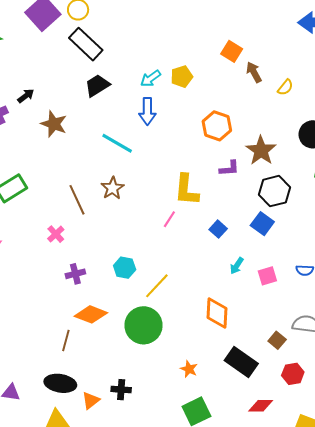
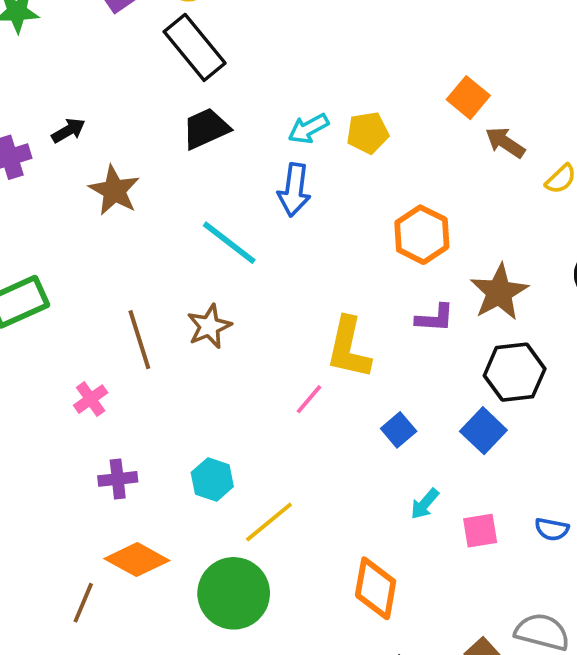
brown arrow: (254, 72) -> (505, 142), turned -35

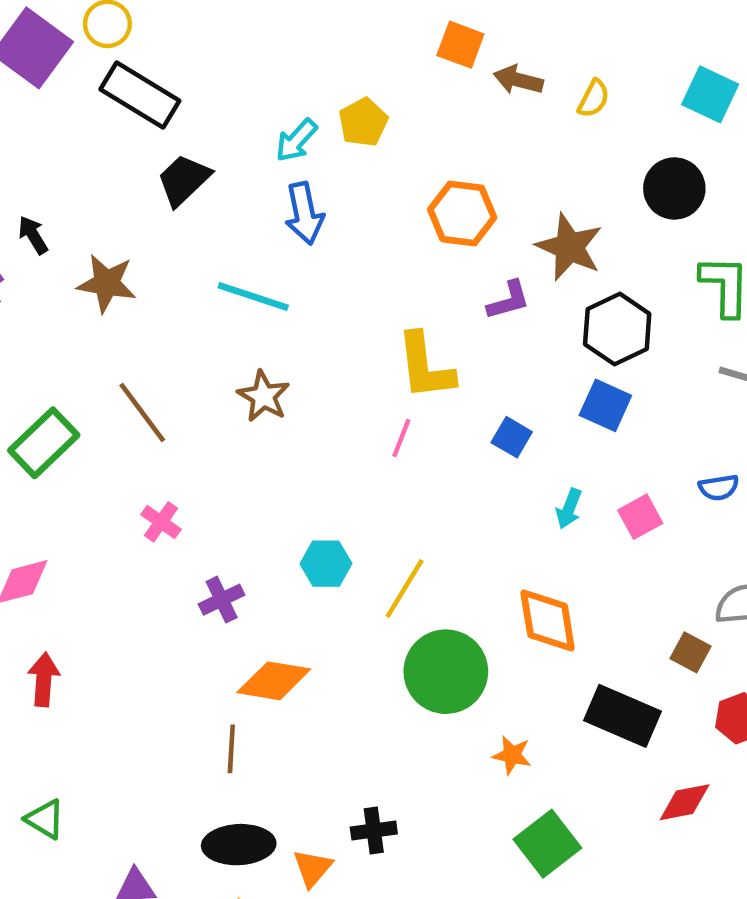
black arrow: (68, 130) -> (33, 235), turned -72
brown line: (139, 340) -> (142, 412), moved
green circle: (234, 593) -> (446, 672), moved

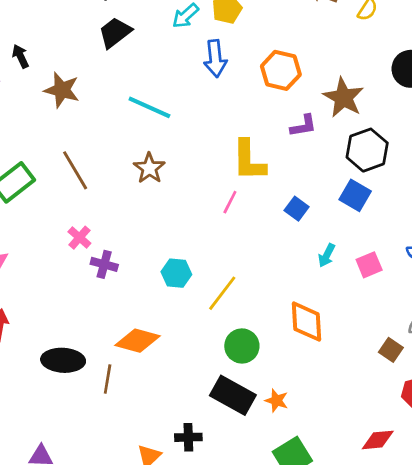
blue arrow: (304, 213) -> (215, 58), moved
purple cross: (222, 600) -> (104, 264), moved, turned 35
green circle: (446, 672) -> (242, 346), size x0.7
black rectangle: (622, 716) -> (233, 395), moved
black ellipse: (239, 845) -> (63, 360), moved

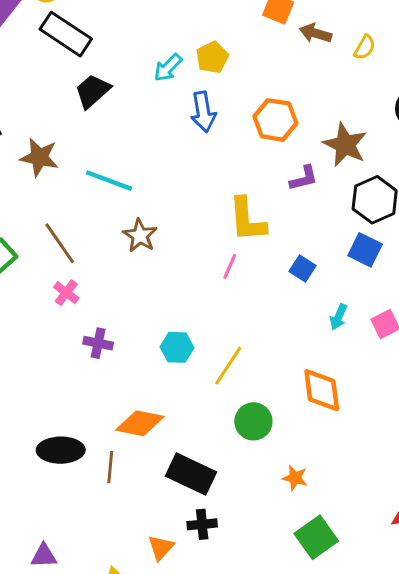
cyan line: (149, 107) -> (109, 181), moved
pink cross: (79, 238) -> (66, 293), moved
black rectangle: (233, 395) -> (191, 474), moved

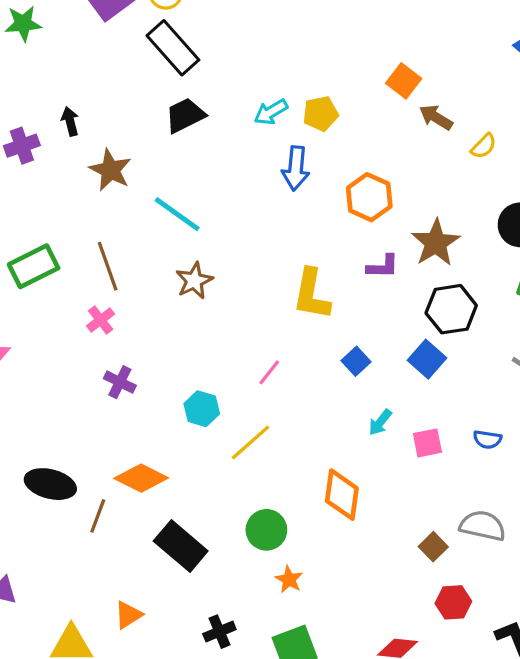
pink line: (230, 266) -> (269, 372), moved
green circle: (253, 421) -> (266, 530), moved
black cross: (202, 524) -> (219, 632), moved, turned -32

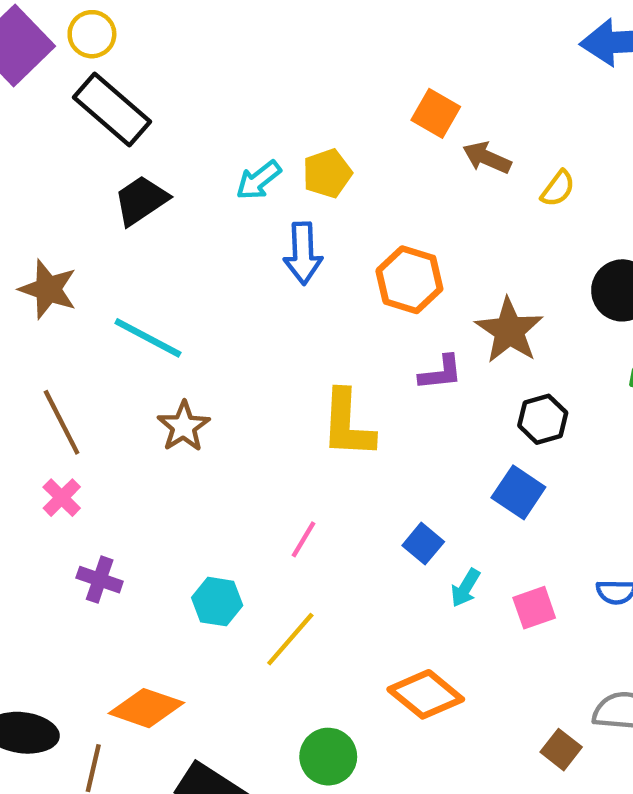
black hexagon: (451, 309) -> (543, 419), size x0.7
blue square: (356, 361) -> (423, 544), moved
orange diamond: (342, 495) -> (426, 694), turned -51

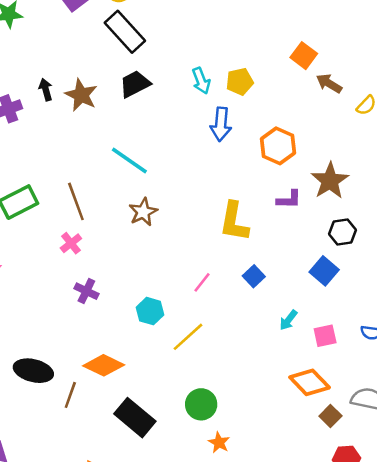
cyan arrow: (258, 180) -> (201, 81), turned -80
brown star: (48, 289) -> (81, 95), moved
blue square: (423, 544) -> (254, 276), moved
orange diamond: (426, 694) -> (310, 382), moved

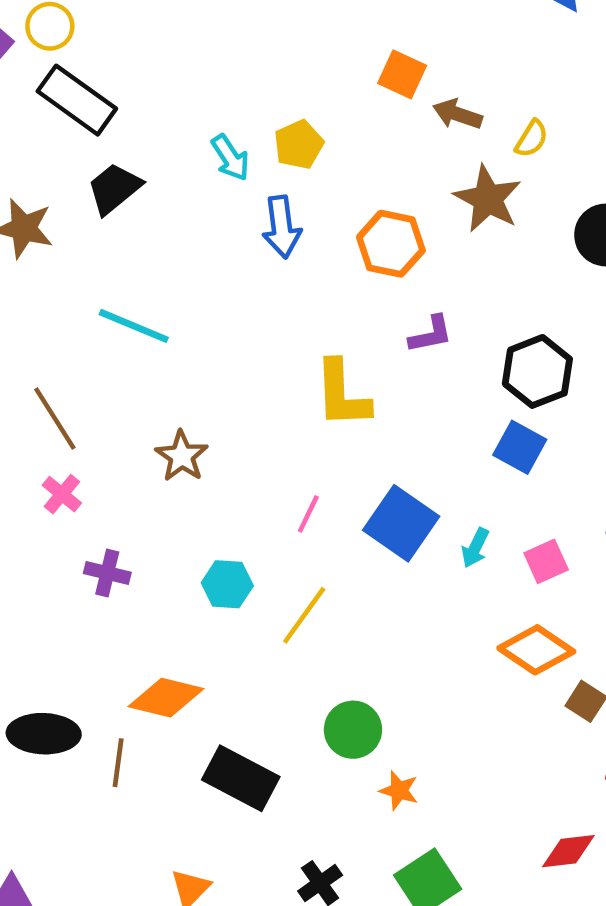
brown star: (330, 181) -> (488, 199), moved
brown star: (143, 212) -> (182, 456), moved
black hexagon: (342, 232) -> (537, 371), size x1.4
blue square: (254, 276) -> (401, 523), moved, size x1.8

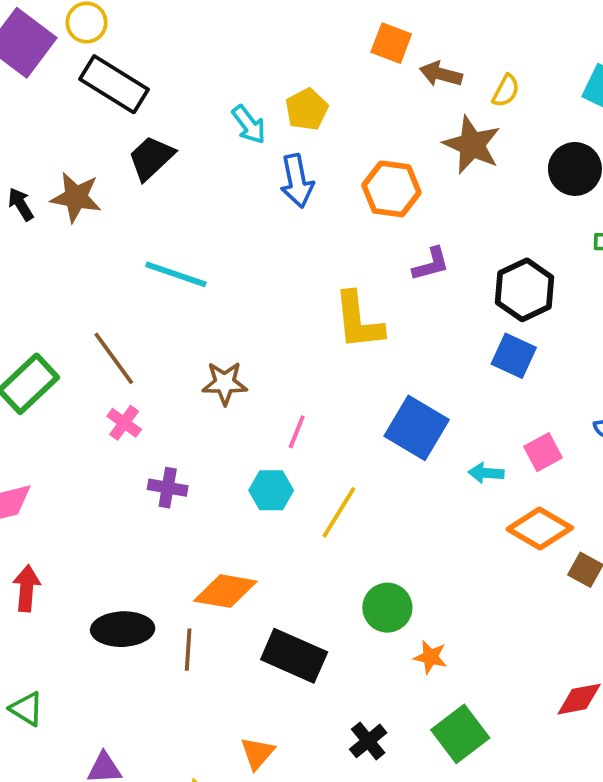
brown star: (182, 456) -> (225, 383), turned -30
pink line: (308, 514) -> (297, 432), moved
cyan arrow: (475, 548) -> (486, 473), moved, turned 72

